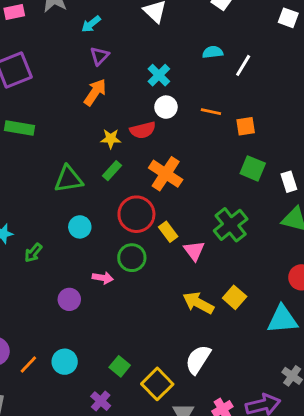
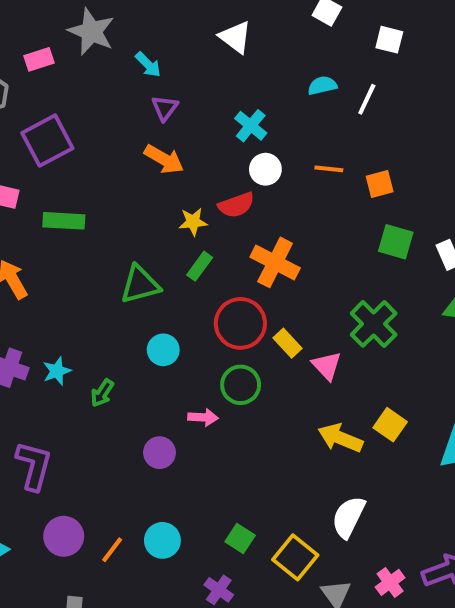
white square: (288, 18) -> (389, 40), moved
cyan arrow: (91, 24) -> (148, 65), turned -90
orange arrow: (95, 92) -> (164, 159), turned 92

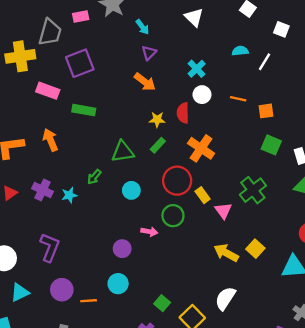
red semicircle: (236, 205) -> (183, 113), turned 102
green arrow: (102, 393) -> (94, 177), moved
cyan circle: (162, 540) -> (118, 284), moved
orange line: (112, 550) -> (89, 301), turned 42

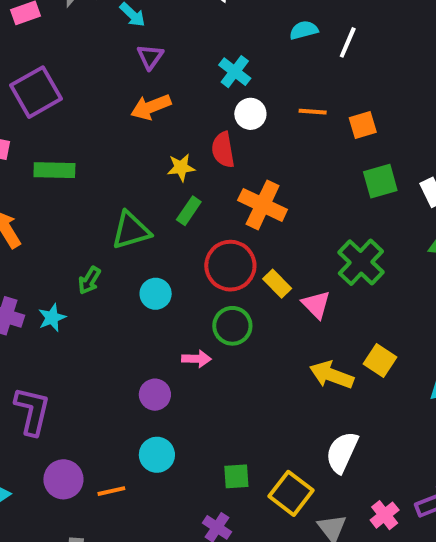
orange arrow: (145, 82) -> (151, 107), turned 130
green square: (271, 145) -> (380, 181), turned -30
green square: (162, 303) -> (236, 476), turned -35

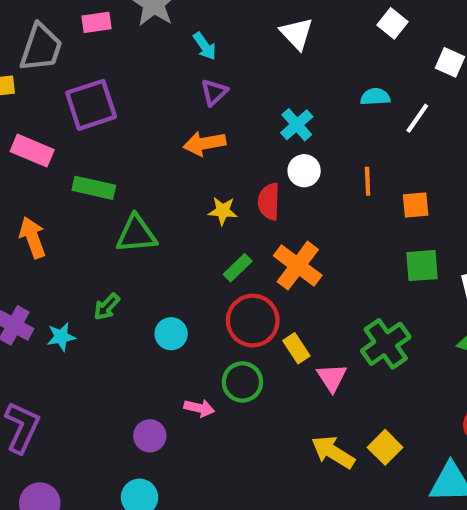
orange line: (313, 112) -> (368, 181), turned 72
green rectangle: (189, 211) -> (238, 268), moved
green triangle: (131, 231) -> (136, 234), moved

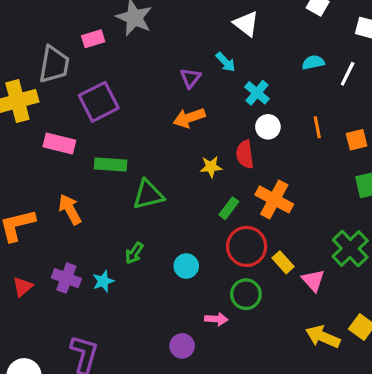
cyan arrow: (205, 46) -> (226, 62), moved

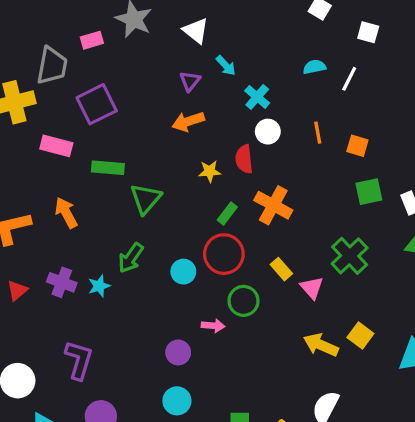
white triangle: (246, 24) -> (196, 31), moved
orange square: (357, 140) -> (357, 146), turned 30
green triangle: (148, 195) -> (146, 199), turned -36
red circle: (247, 246) -> (224, 254), moved
green arrow: (134, 253) -> (131, 258), size x1.4

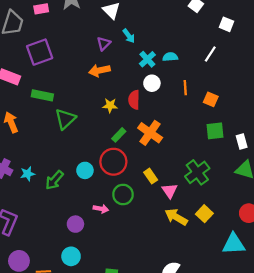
cyan semicircle: (314, 67) -> (170, 57), moved
green arrow: (131, 258) -> (54, 180), moved
yellow square: (360, 336) -> (204, 214), moved
yellow arrow: (321, 345) -> (176, 217), moved

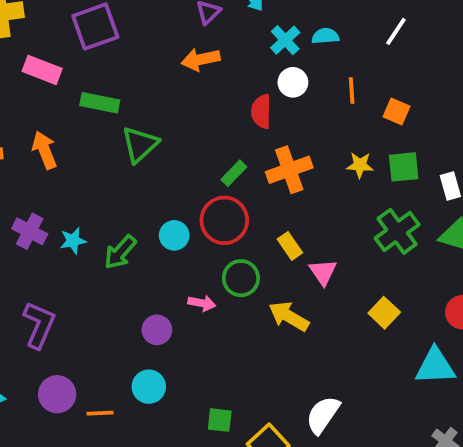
yellow star: (110, 105) -> (360, 165), moved
orange cross: (150, 133) -> (289, 170), turned 35
green cross: (197, 172) -> (397, 231), moved
yellow arrow: (176, 217) -> (289, 316), moved

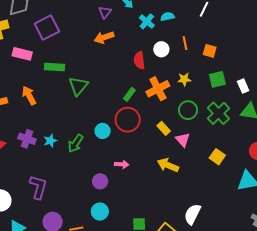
white circle: (293, 82) -> (161, 49), moved
yellow star: (360, 165) -> (184, 79), moved
green circle: (241, 278) -> (188, 110), moved

